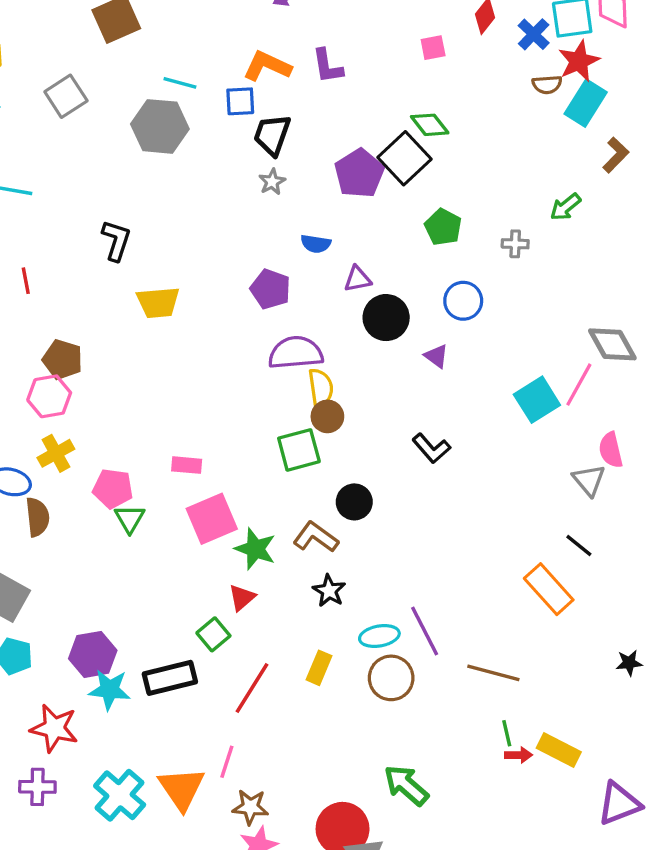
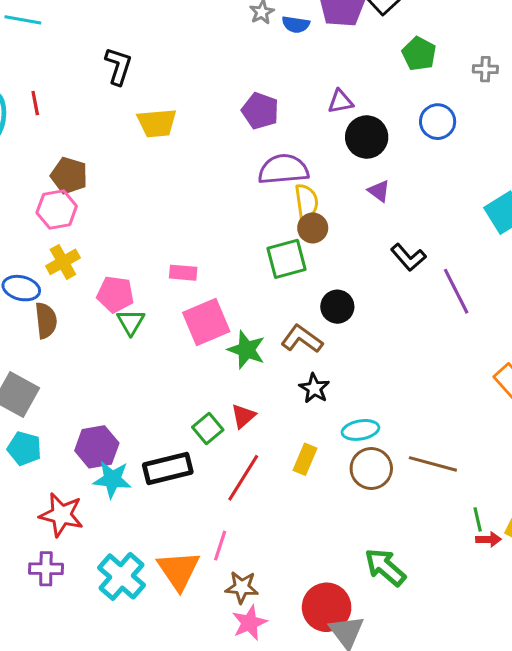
blue semicircle: (316, 244) -> (296, 24), moved
purple triangle: (436, 356) -> (379, 191), moved
red triangle: (242, 597) -> (243, 416), moved
purple line: (425, 631) -> (456, 291), moved
brown line: (493, 673) -> (433, 464), moved

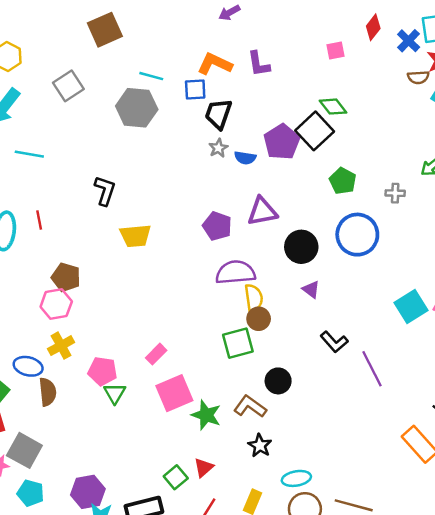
purple triangle: (340, 102) -> (262, 211), moved, size x1.5
blue circle: (438, 122) -> (357, 235), size x1.5
pink rectangle: (183, 273) -> (156, 354), turned -50

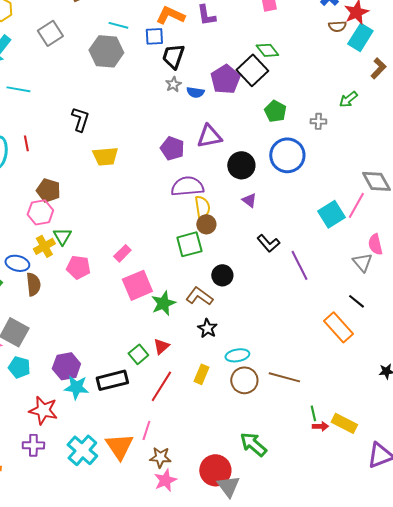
green triangle: (115, 393) -> (62, 236), moved
green star: (206, 415) -> (163, 303), turned 30

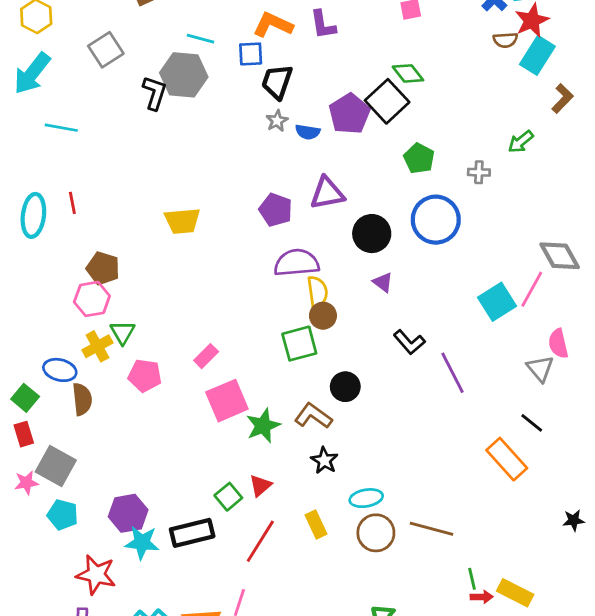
black L-shape: (80, 119) -> (155, 93), moved
yellow rectangle: (201, 374) -> (316, 525), turned -48

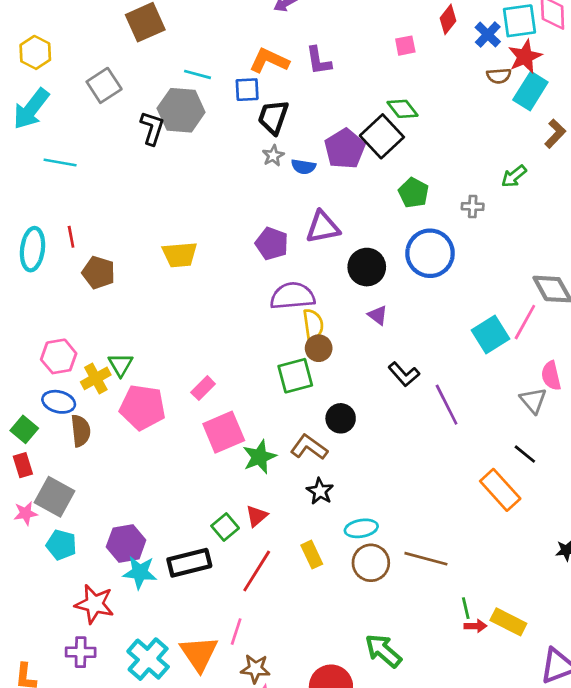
brown pentagon: (103, 268) -> (99, 273), moved
pink hexagon: (92, 299) -> (59, 356), moved
pink pentagon: (145, 376) -> (143, 407), size x1.4

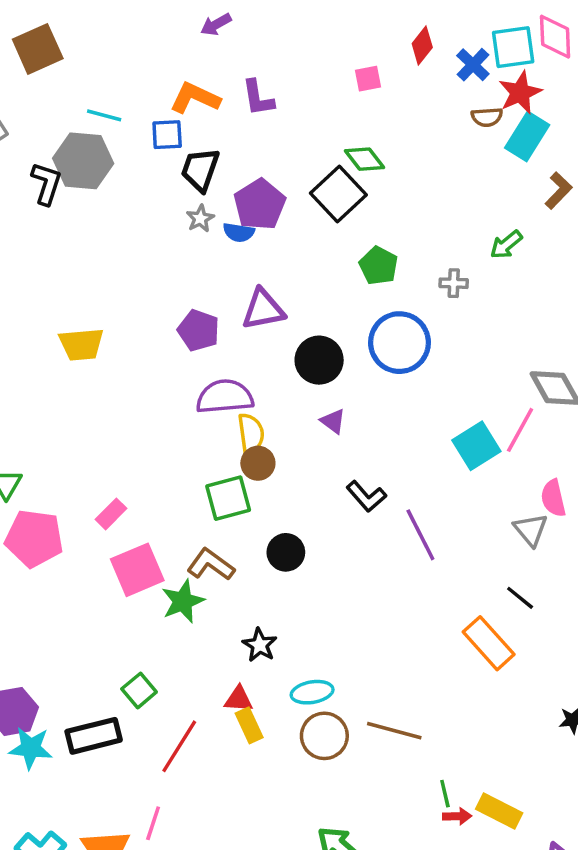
purple pentagon: (345, 149) -> (260, 205), moved
brown L-shape: (309, 447) -> (211, 565), moved
red triangle: (257, 516) -> (239, 699), moved, turned 45

